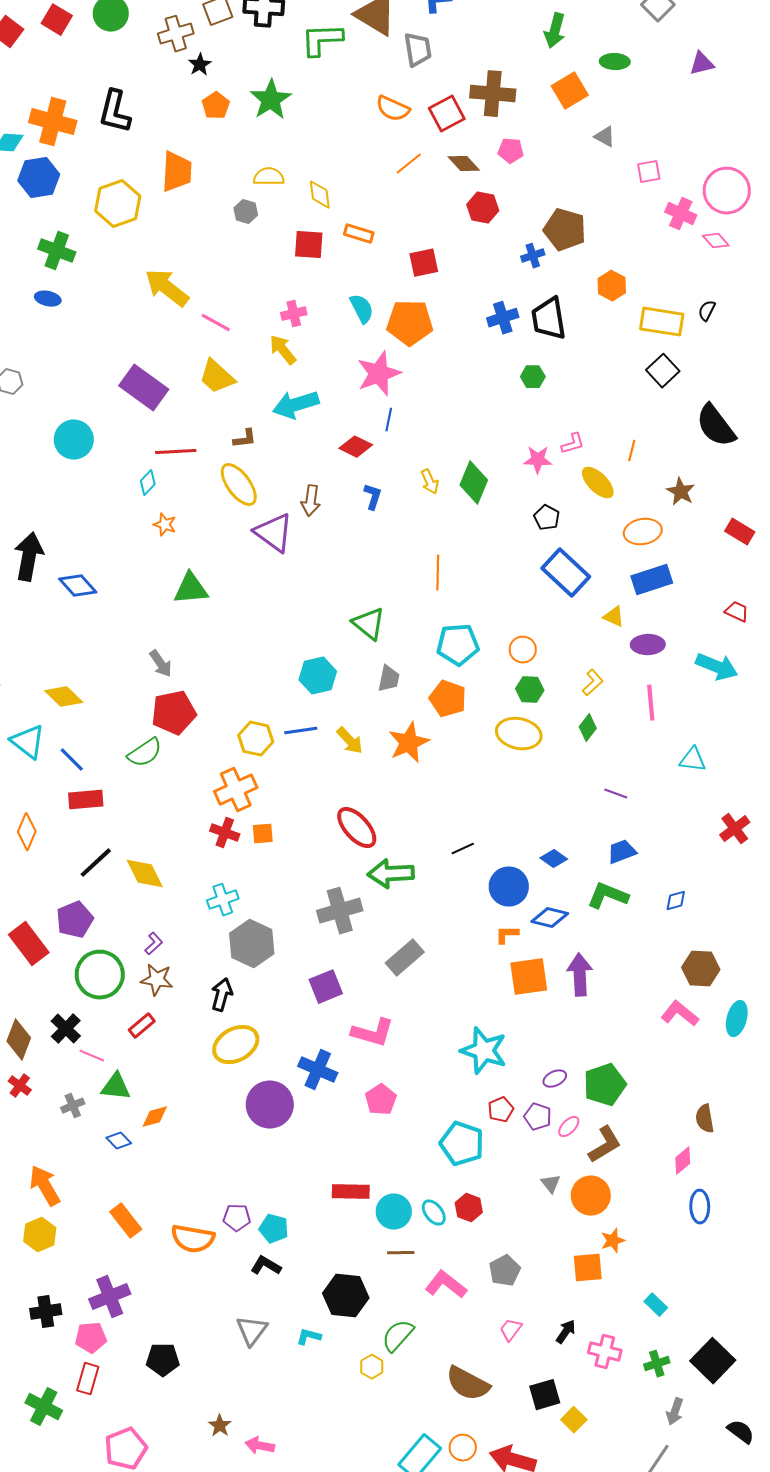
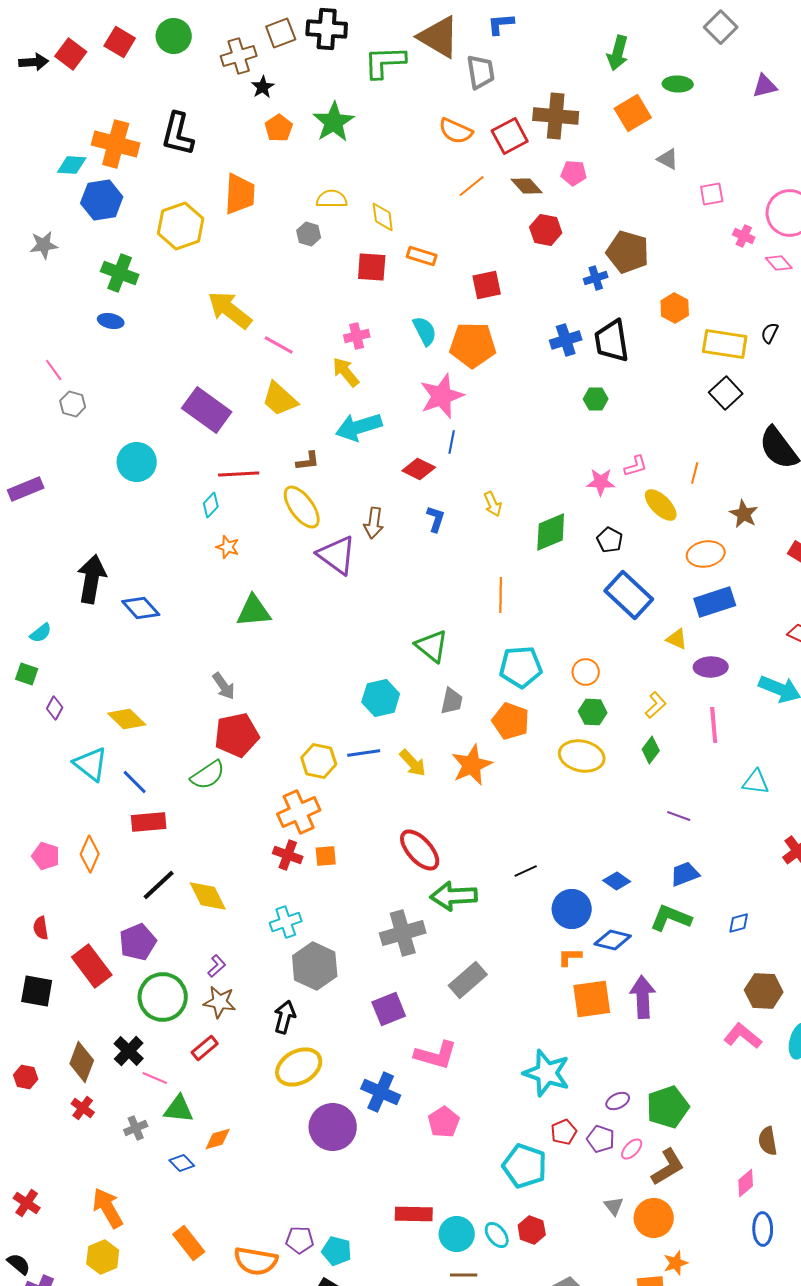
pink cross: (681, 214) -> (744, 236), size x0.7
green diamond: (474, 483) -> (551, 532), moved, turned 45

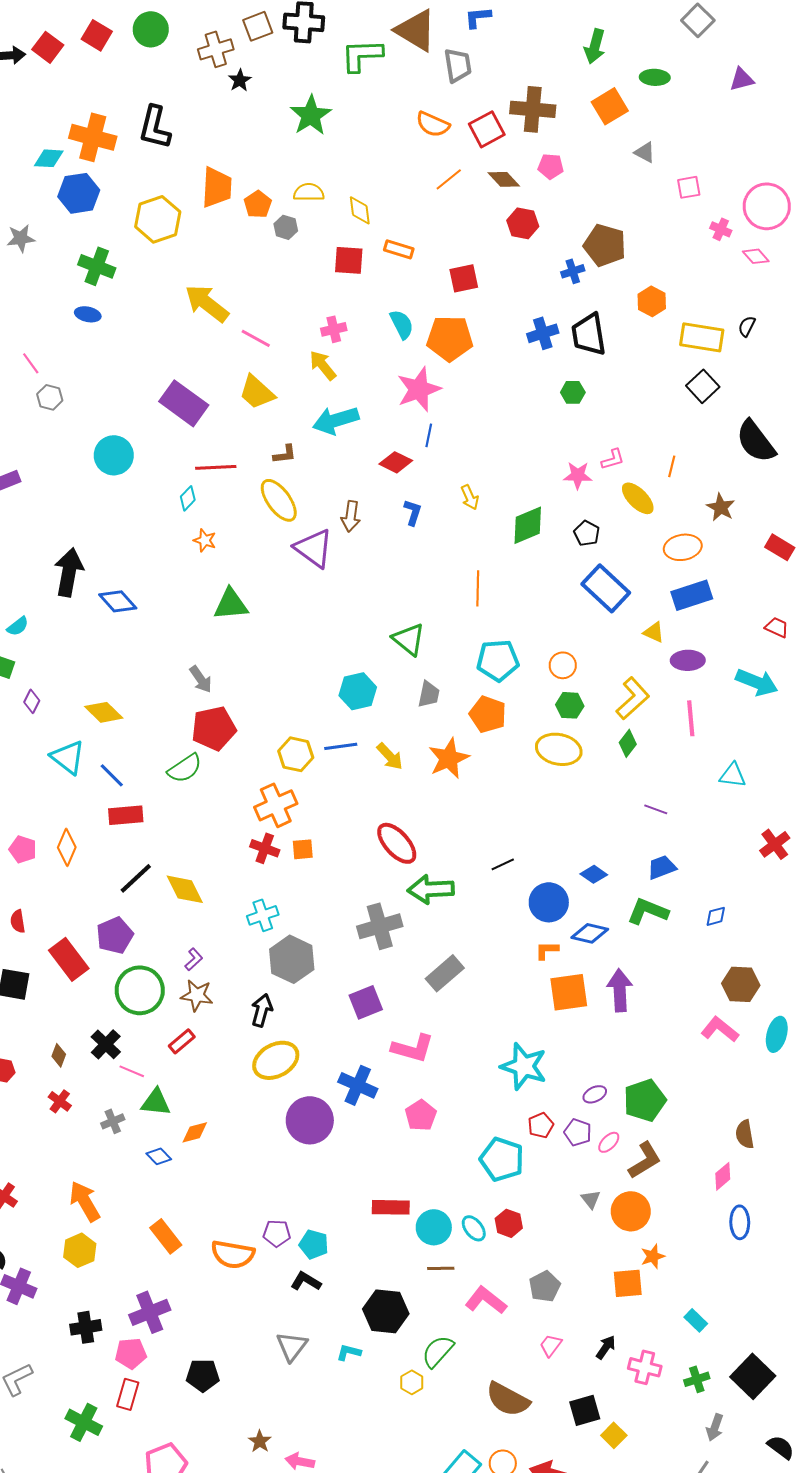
orange pentagon: (279, 128) -> (258, 204), moved
yellow L-shape: (656, 705) -> (633, 698), size x1.6
brown diamond: (82, 1062) -> (59, 1055), size x0.6

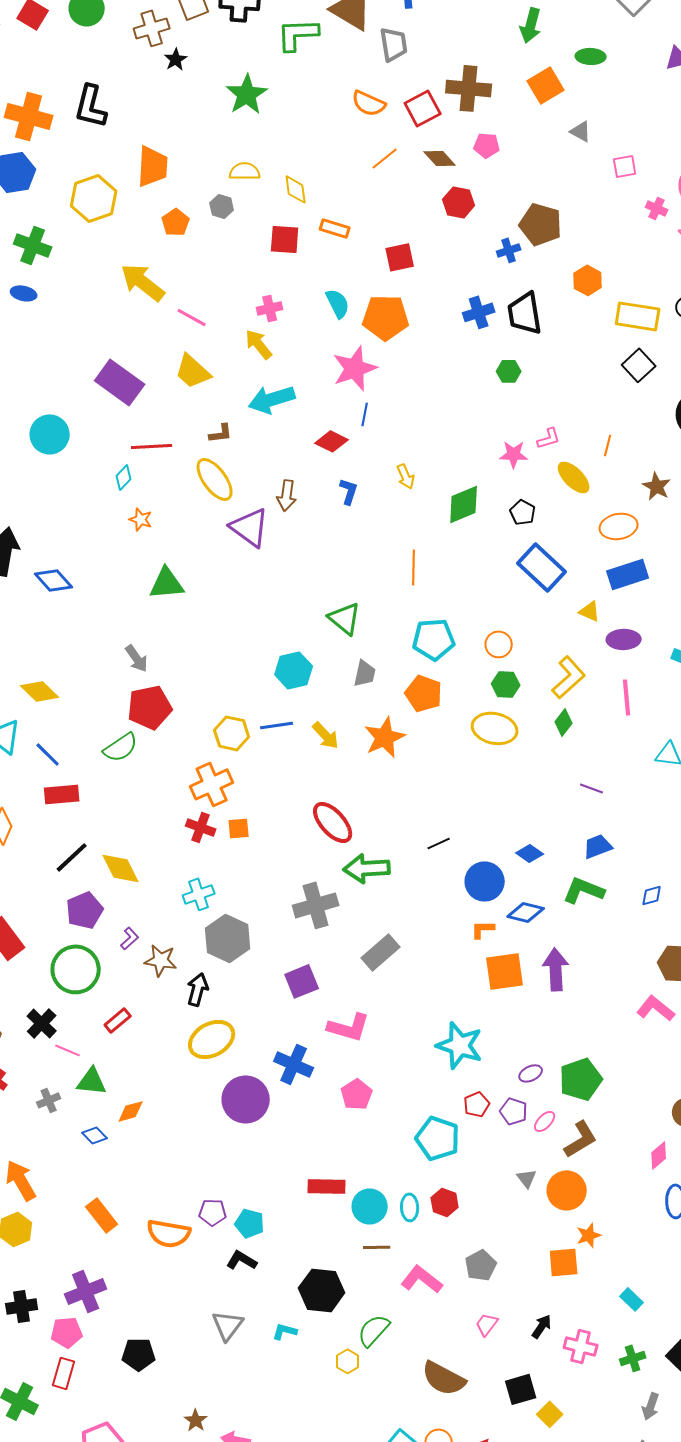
orange pentagon: (258, 204) -> (176, 222), moved
purple pentagon: (115, 935) -> (85, 910), moved
brown star: (197, 995) -> (161, 960), moved
cyan ellipse: (474, 1228) -> (410, 1207), turned 36

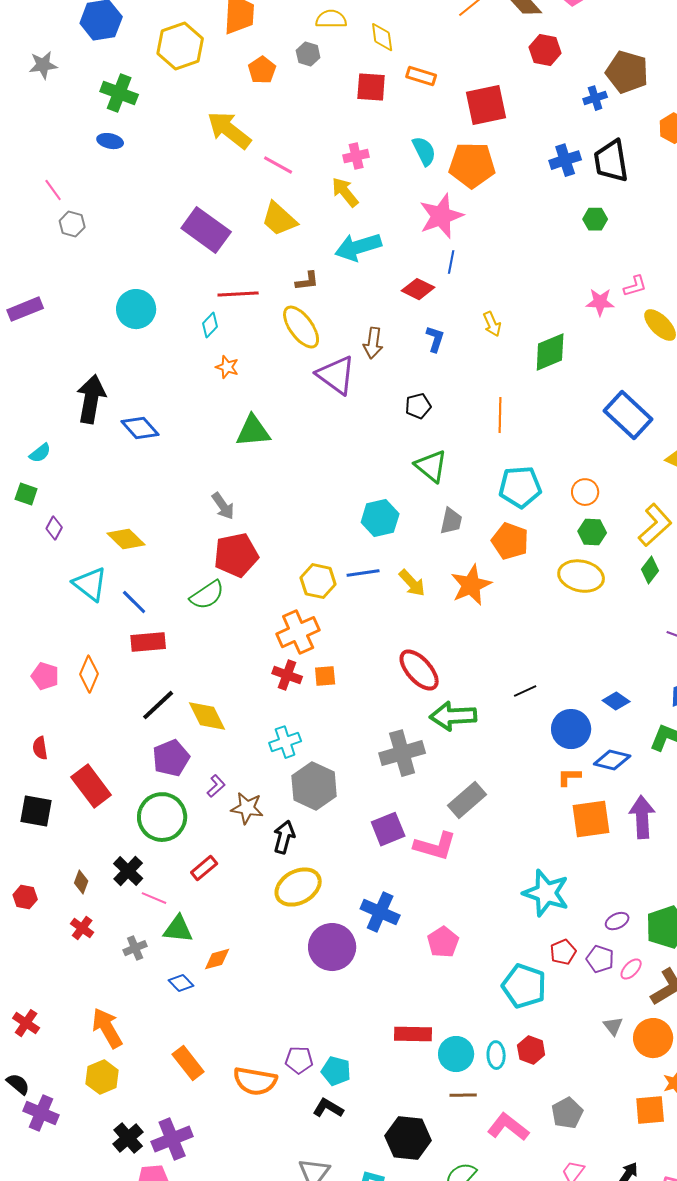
red square: (400, 257) -> (486, 105), size x1.4
cyan circle: (50, 434) -> (136, 309), moved
black pentagon: (523, 512) -> (418, 406), moved, turned 30
pink L-shape: (349, 1027) -> (435, 846), moved
black cross: (22, 1306) -> (128, 1138), moved, turned -32

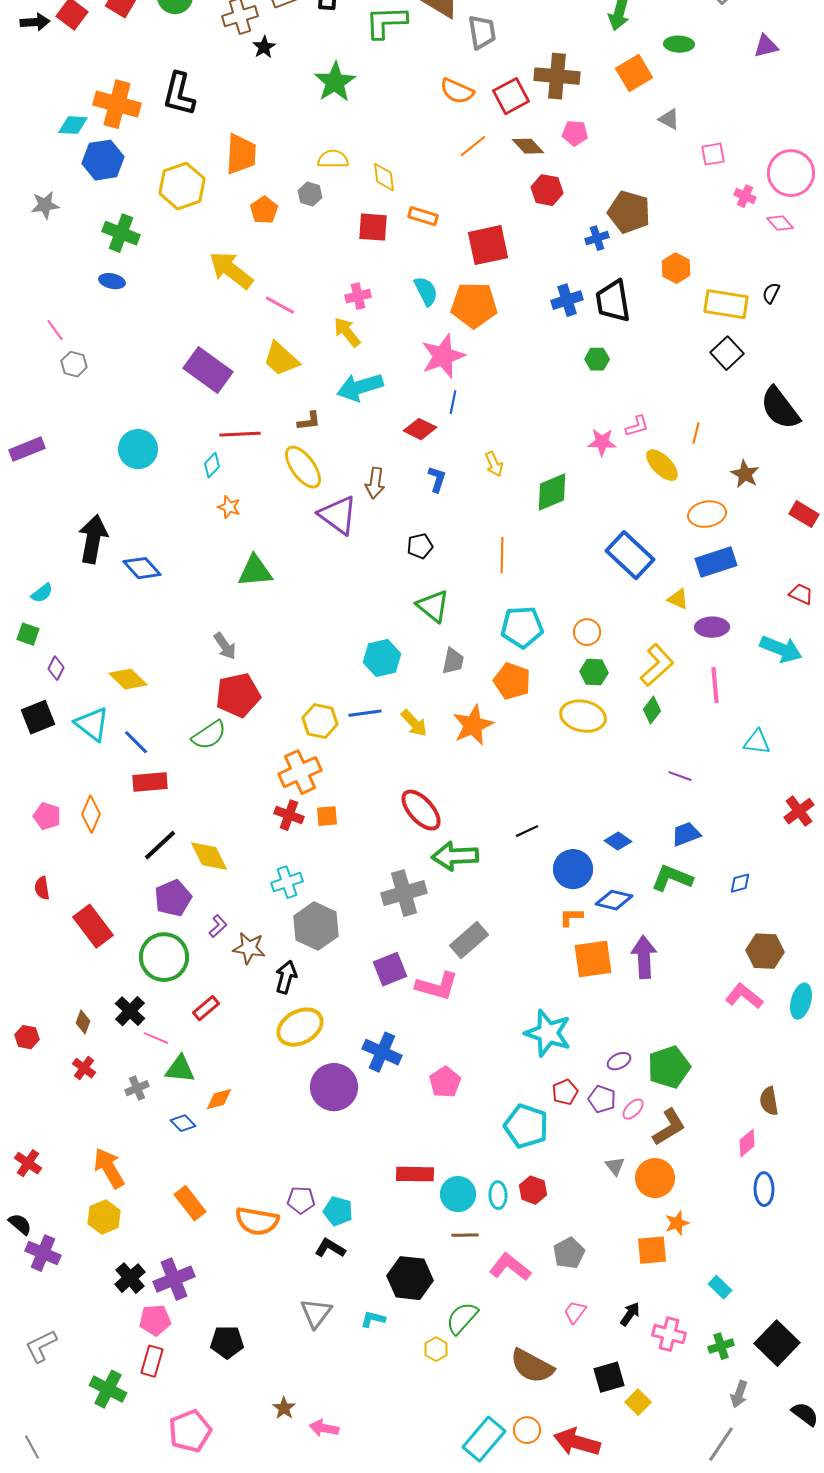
black square: (36, 811) -> (38, 717), moved, turned -32

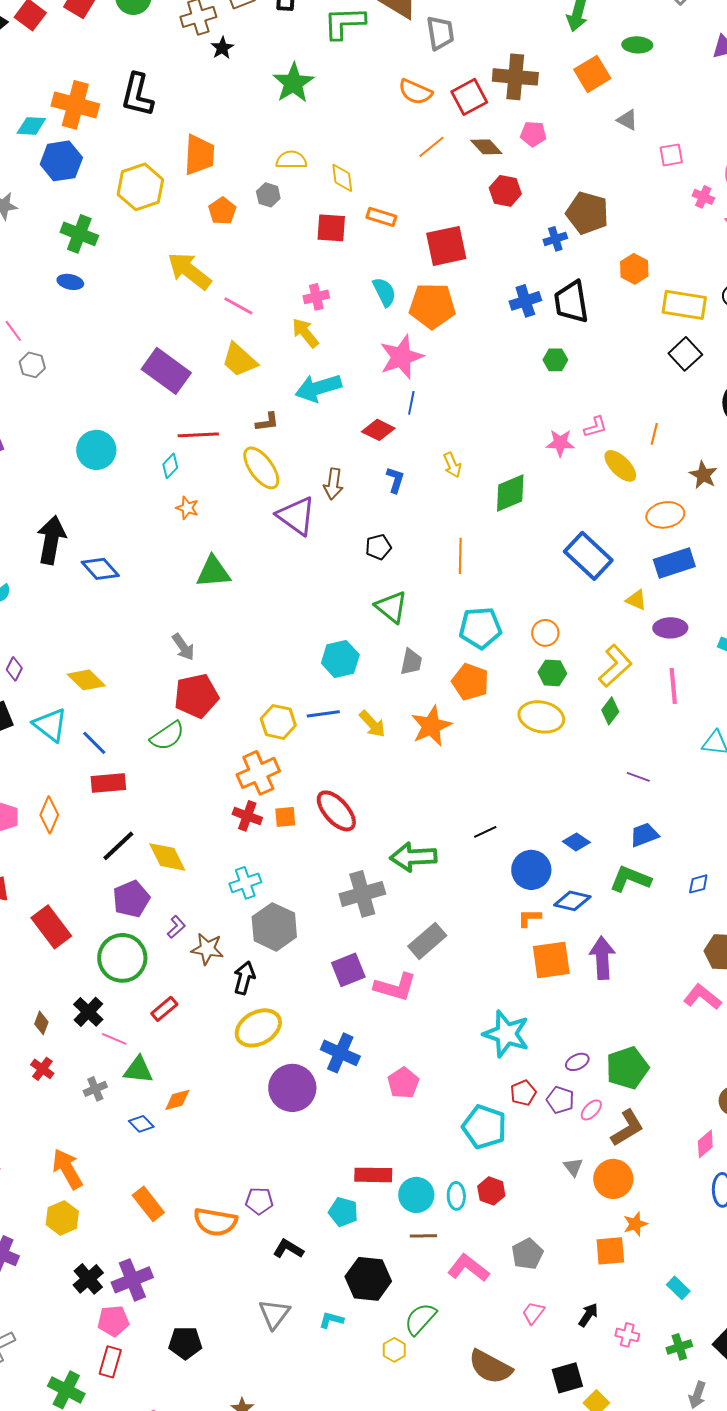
red ellipse: (421, 810) -> (336, 811), moved
cyan pentagon: (338, 1211) -> (343, 1212), moved
pink cross: (669, 1334) -> (627, 1335), size x0.7

